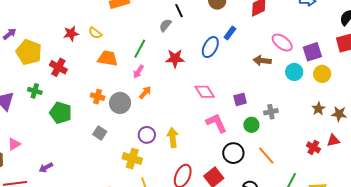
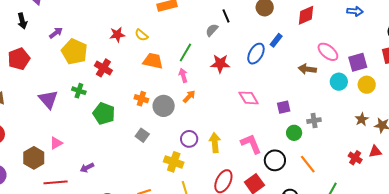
pink arrow: (138, 72) -> (183, 75), turned 128
pink L-shape: (216, 123) -> (251, 144), moved

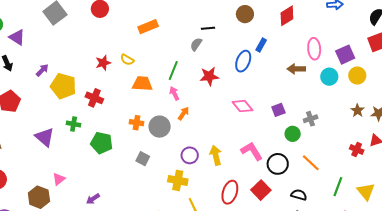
black line: (226, 16) -> (208, 28), turned -64
pink ellipse: (328, 52) -> (314, 49), turned 55

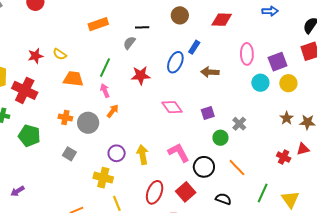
red diamond: (287, 16) -> (222, 20), turned 30
orange rectangle: (148, 27) -> (98, 24), moved
brown arrow: (296, 69) -> (210, 72), moved
red cross: (94, 98) -> (25, 90), size x1.4
gray cross: (311, 119) -> (239, 124), turned -32

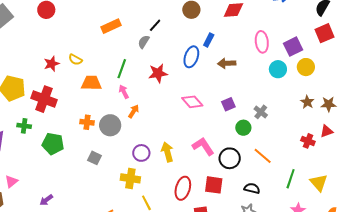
black line: (142, 27) -> (155, 25), turned -40
red square: (186, 192) -> (214, 185), turned -36

